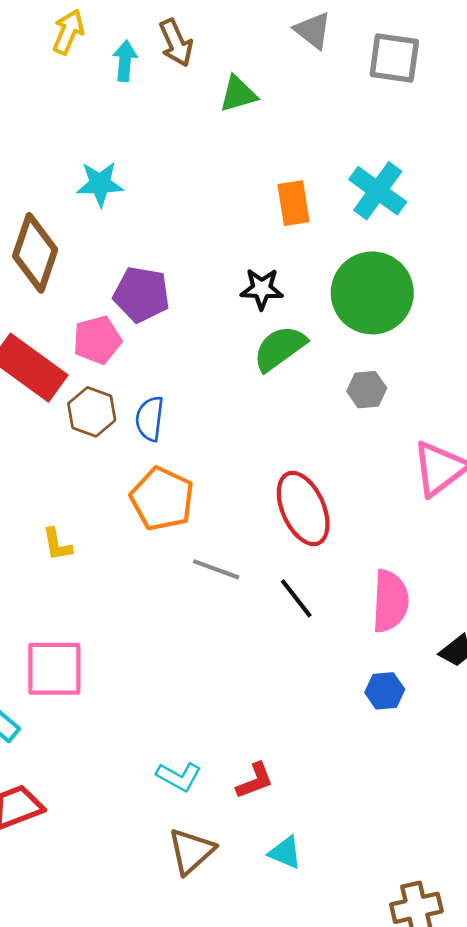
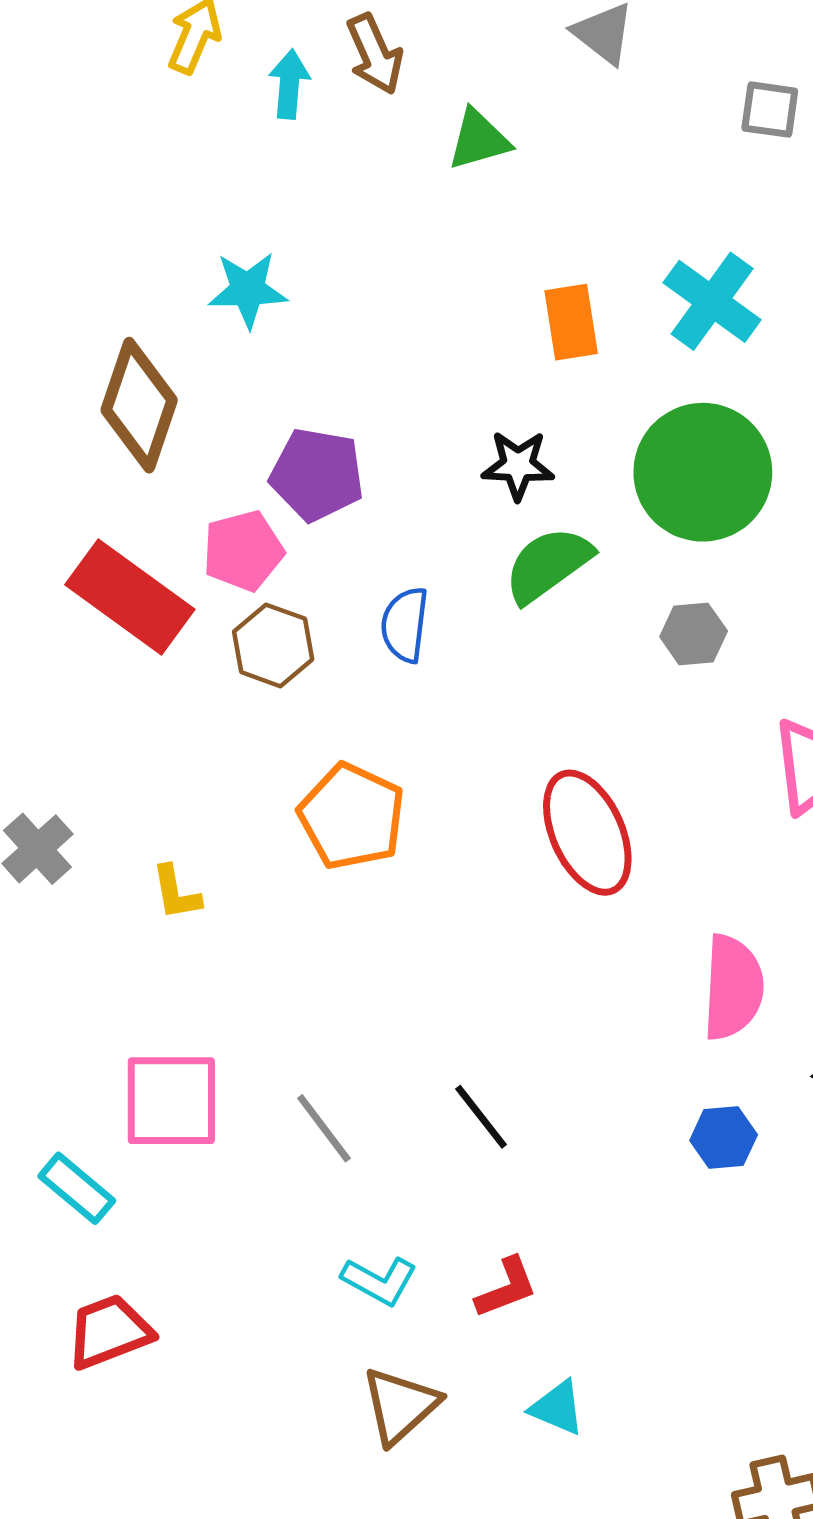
gray square: (394, 58) -> (770, 110), moved, size x0.7
brown hexagon: (92, 412) -> (273, 645), moved
blue semicircle: (150, 419) -> (405, 625), moved
gray line: (216, 569) -> (324, 1128), moved, turned 33
black line: (296, 598) -> (481, 1117), moved

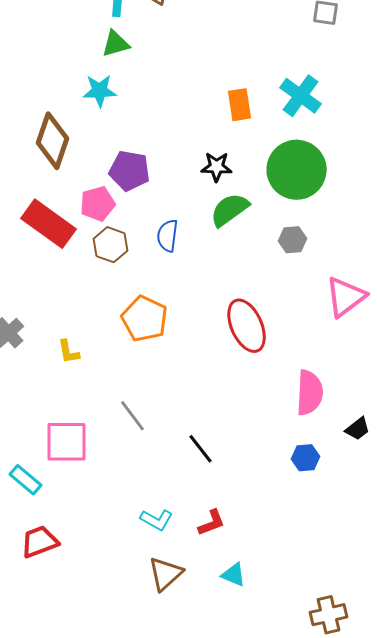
green triangle: (479, 140) -> (116, 44), moved
gray line: (324, 1128) -> (133, 416), moved

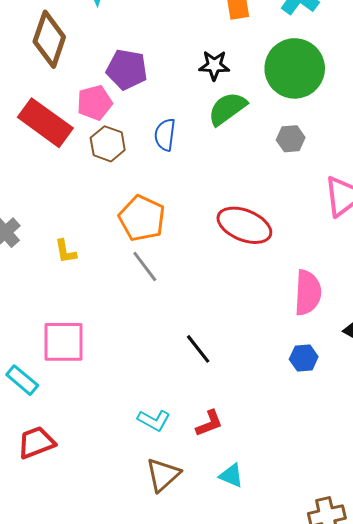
red ellipse: (247, 326) -> (244, 225), turned -44
gray line: (133, 416) -> (145, 266), moved

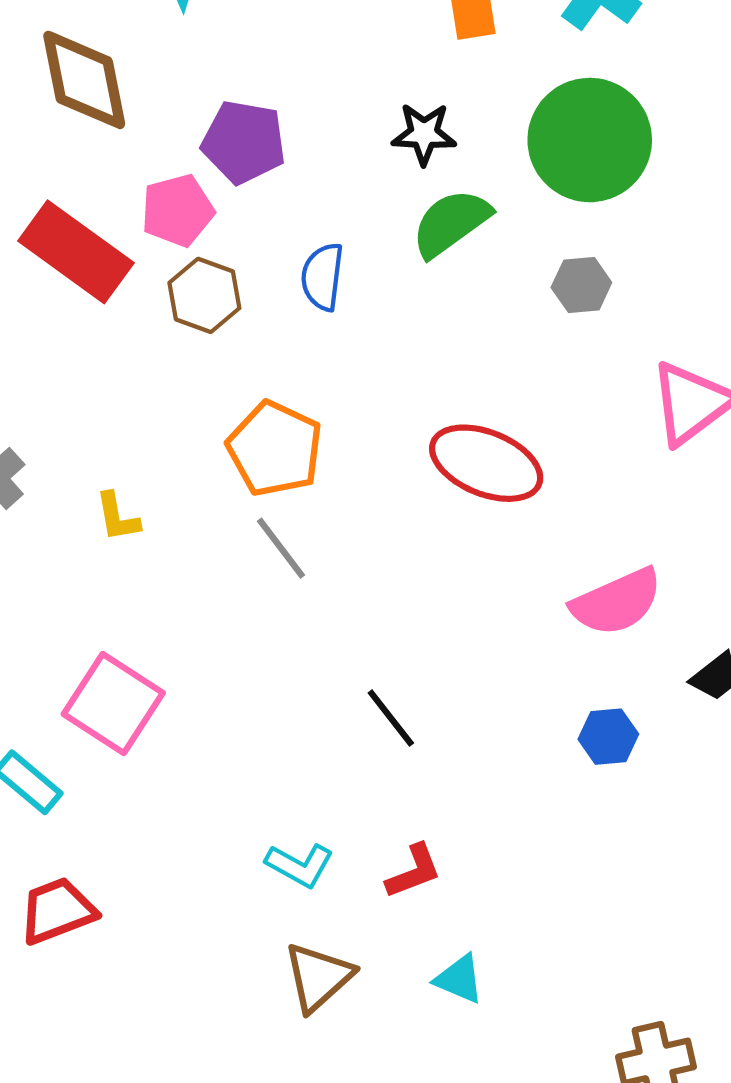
brown diamond: (49, 39) -> (84, 80), turned -30
pink semicircle: (308, 293) -> (617, 602), turned 63
pink square: (63, 342) -> (113, 704), turned 33

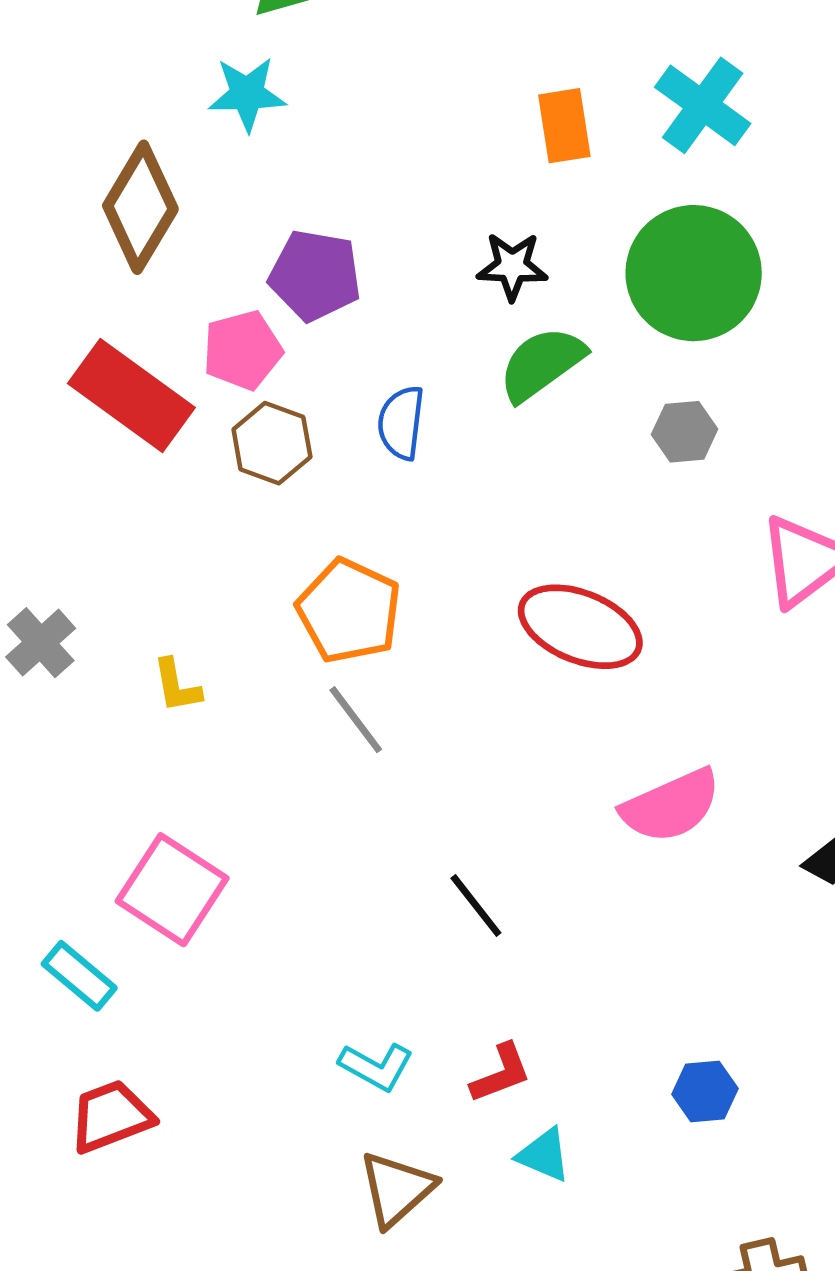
brown diamond: (84, 80) -> (140, 207), turned 42
pink semicircle: (617, 602) -> (671, 806), moved
blue hexagon: (608, 737) -> (705, 1091), moved
cyan triangle: (459, 979) -> (544, 1155), moved

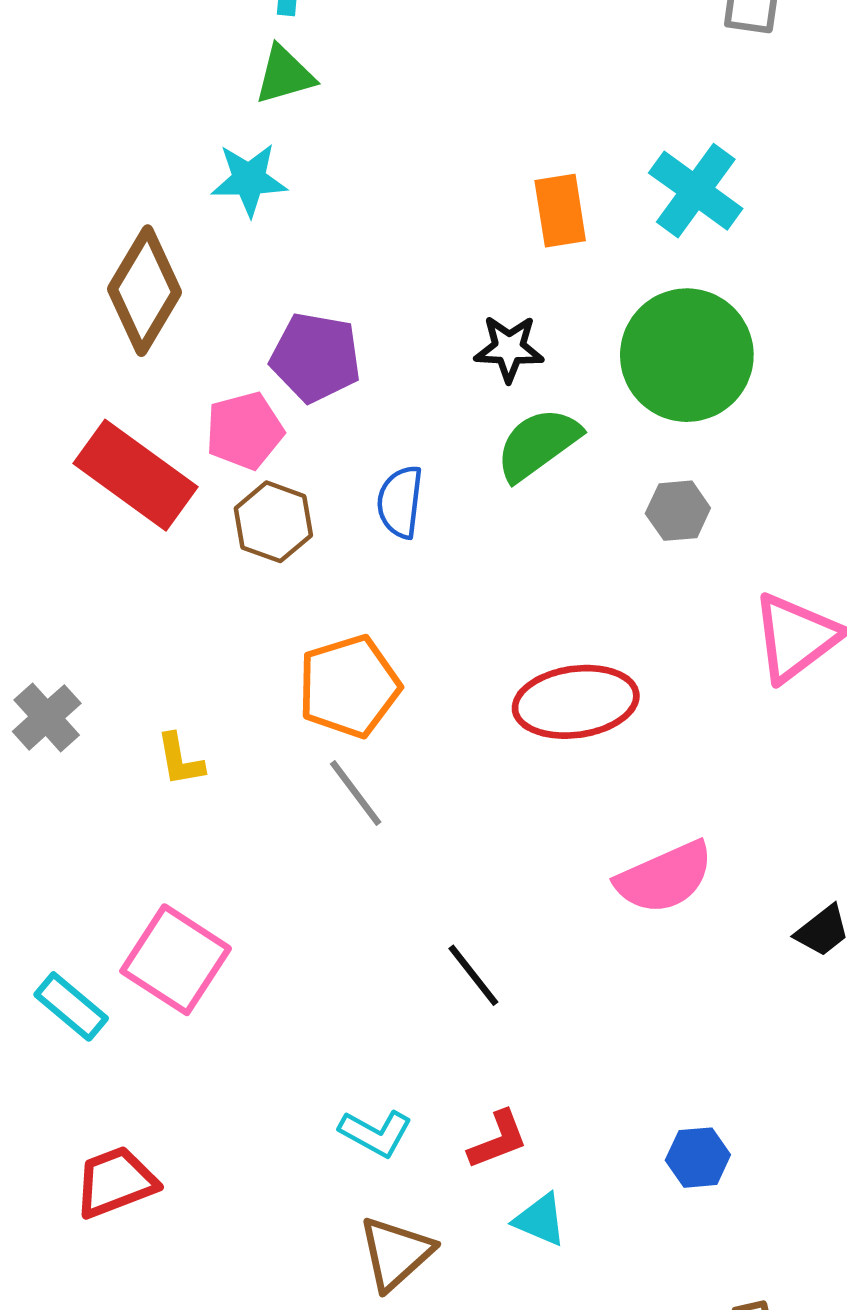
orange pentagon: (349, 611) -> (349, 686), turned 30
red ellipse: (580, 627) -> (576, 702), turned -30
cyan rectangle: (79, 976) -> (71, 1006), moved

